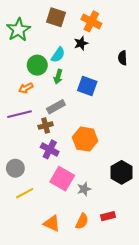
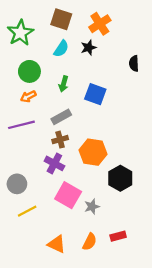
orange cross: (91, 21) -> (100, 24), turned 30
cyan semicircle: (58, 55) -> (61, 49), moved
green circle: (37, 65) -> (29, 71), moved
brown cross: (46, 126) -> (60, 140), moved
black hexagon: (122, 172) -> (120, 178), moved

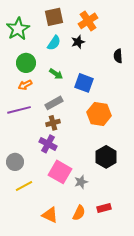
brown square: (61, 19) -> (54, 17), turned -30
green arrow: (64, 84) -> (56, 74), turned -72
orange hexagon: (93, 152) -> (99, 114), moved

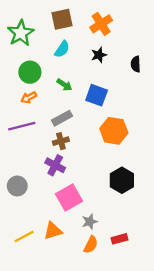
black star: (78, 42) -> (99, 55), moved
pink square: (60, 172) -> (69, 197), turned 30
gray star: (81, 182) -> (90, 222), moved
yellow line: (24, 186) -> (24, 237), moved
orange triangle: (50, 215) -> (53, 231), moved, turned -42

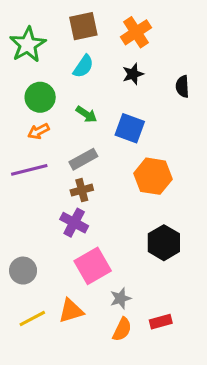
gray circle: (17, 186) -> (23, 271), moved

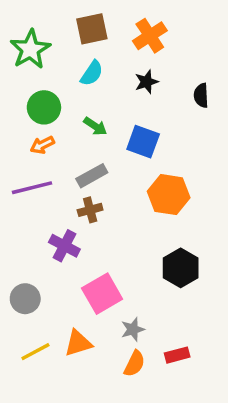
purple cross: (74, 223) -> (64, 246), moved

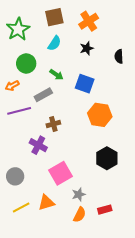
orange arrow: (42, 145) -> (12, 86), moved
gray rectangle: (92, 176) -> (43, 95), moved

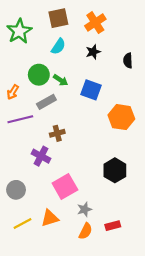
green circle: (26, 63) -> (39, 75), moved
orange arrow: (12, 86) -> (13, 92), turned -32
orange hexagon: (100, 115) -> (121, 117), moved

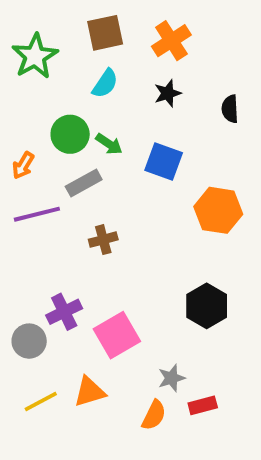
purple cross: (41, 156) -> (64, 312), moved, turned 36
gray star: (84, 209) -> (171, 378), moved

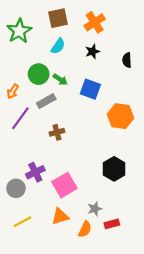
purple line: (37, 214) -> (20, 118), turned -40
orange triangle: (90, 392) -> (60, 216), moved

